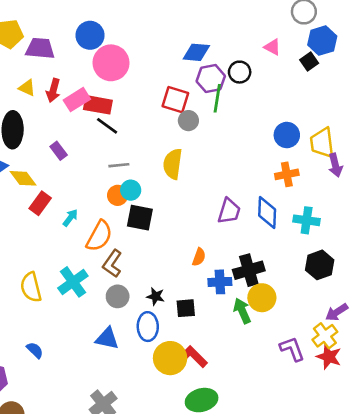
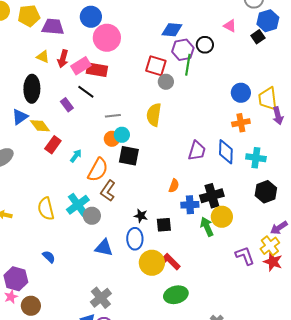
black line: (107, 126) -> (86, 92), moved
gray circle: (118, 296) -> (92, 216), moved

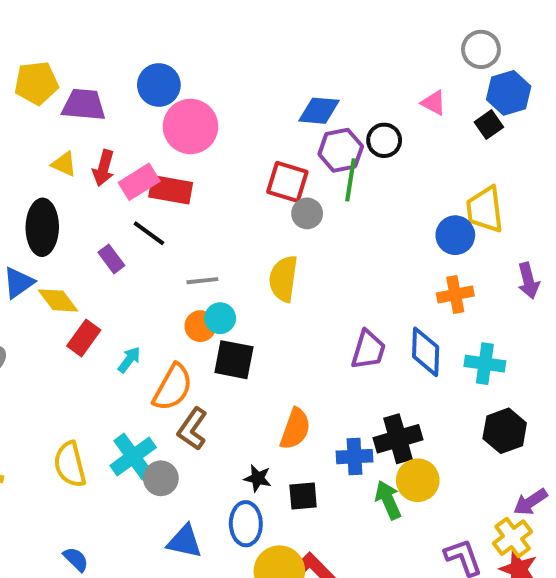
yellow trapezoid: (268, 99) -> (485, 209), moved
orange semicircle: (174, 186) -> (295, 429), moved, size x1.5

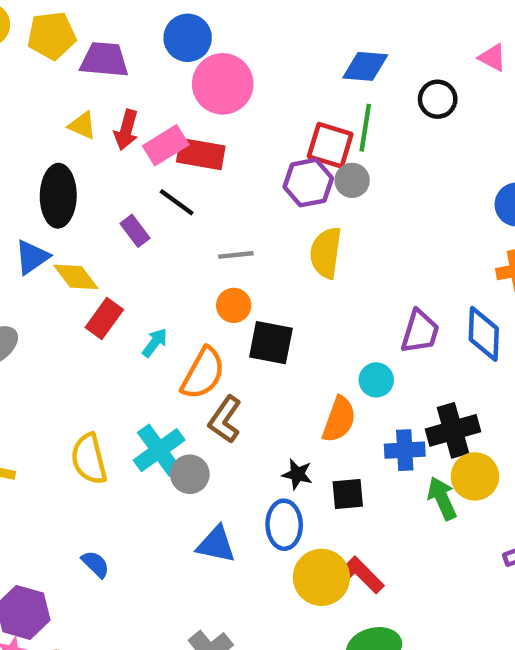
purple hexagon: (341, 150) -> (308, 183), moved
green line: (351, 180) -> (365, 128), moved
cyan circle: (220, 318) -> (376, 380), moved

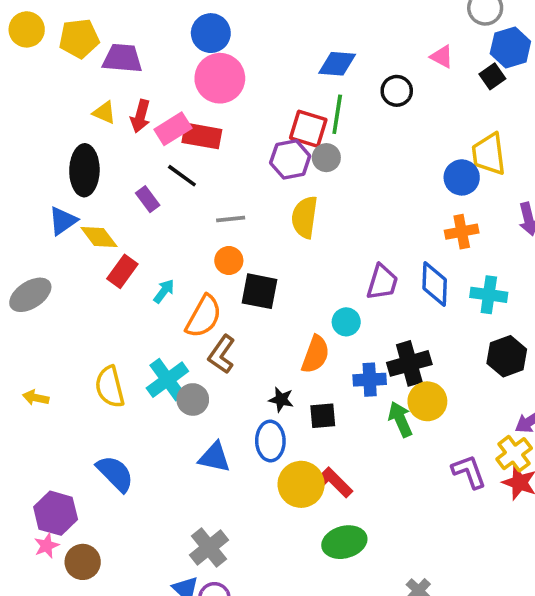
blue circle: (188, 38) -> (211, 33), moved
blue semicircle: (96, 564) -> (115, 474), size x1.6

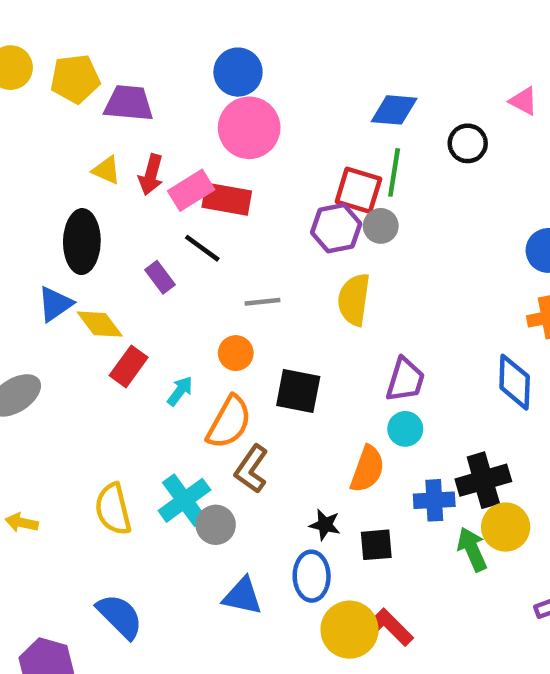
orange circle: (229, 261) -> (236, 353), moved
purple trapezoid: (382, 282) -> (405, 380), moved

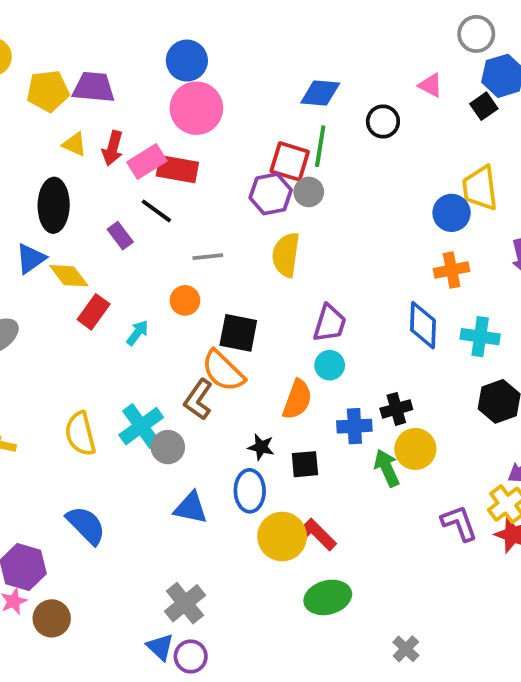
yellow pentagon: (75, 79) -> (48, 91), moved
orange semicircle: (229, 422) -> (223, 371), moved, turned 105
black cross: (483, 480) -> (396, 409), size x0.7

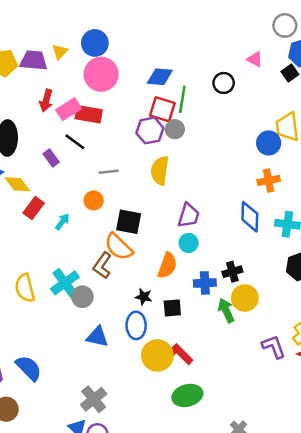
blue diamond: (320, 93) -> (160, 77), moved
yellow triangle: (75, 144) -> (60, 52), moved, turned 49
blue semicircle: (86, 525) -> (29, 368), moved

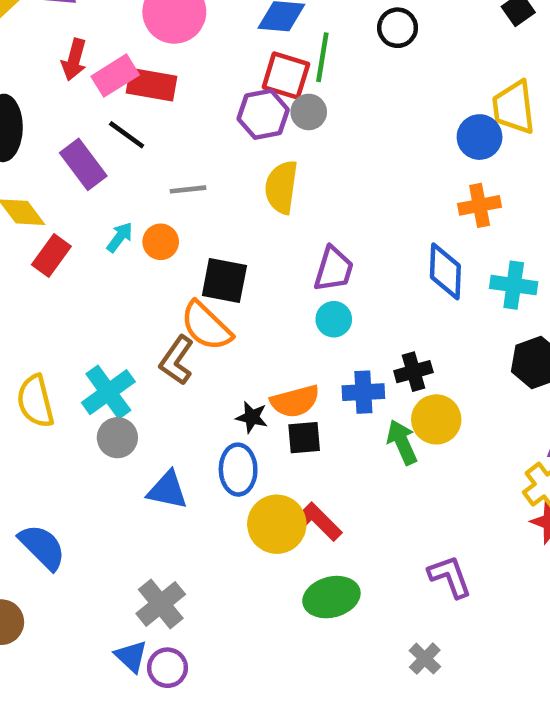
purple rectangle: (51, 158) -> (83, 164), size x1.5
cyan arrow: (62, 222) -> (120, 237), moved
orange semicircle: (167, 265) -> (295, 401), moved, turned 55
gray circle: (82, 297) -> (117, 438), moved
purple L-shape: (274, 347) -> (450, 577), moved

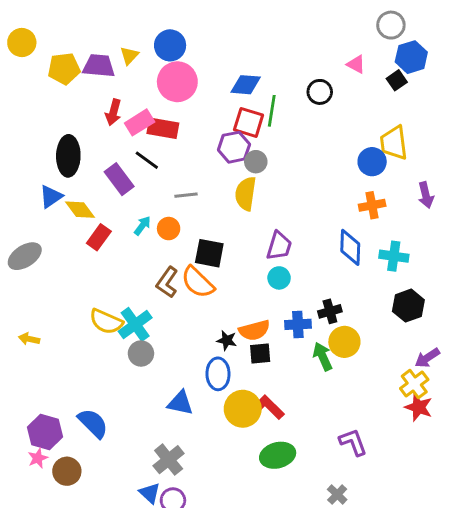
gray circle: (309, 112) -> (256, 162), moved
brown L-shape: (177, 360) -> (167, 282), moved
yellow semicircle: (35, 401) -> (106, 322), moved, turned -52
blue triangle: (168, 490) -> (180, 403), moved

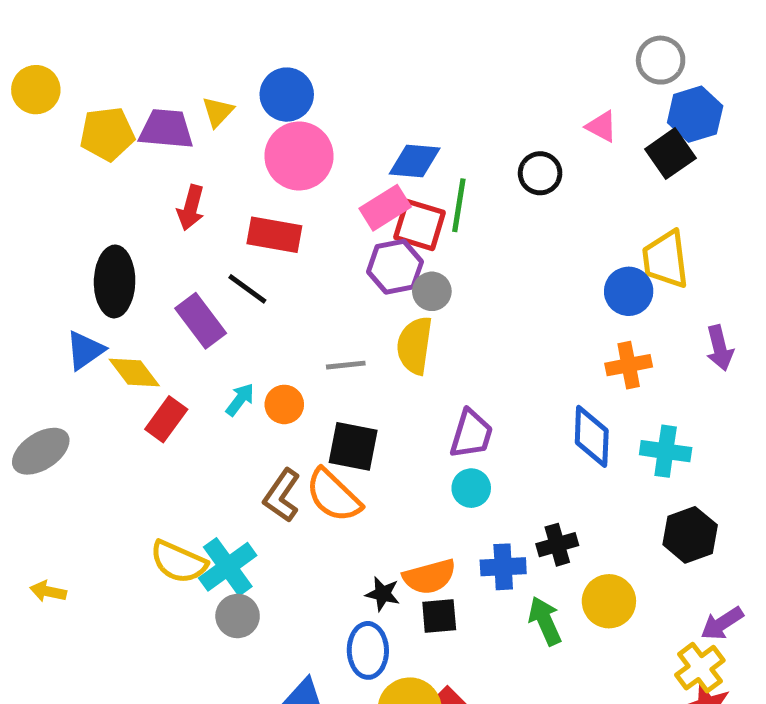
black square: (397, 80) -> (670, 154), size x1.4
pink rectangle: (140, 122) -> (385, 208), moved
gray line: (186, 195) -> (346, 365), moved
yellow circle: (344, 342) -> (609, 601), moved

